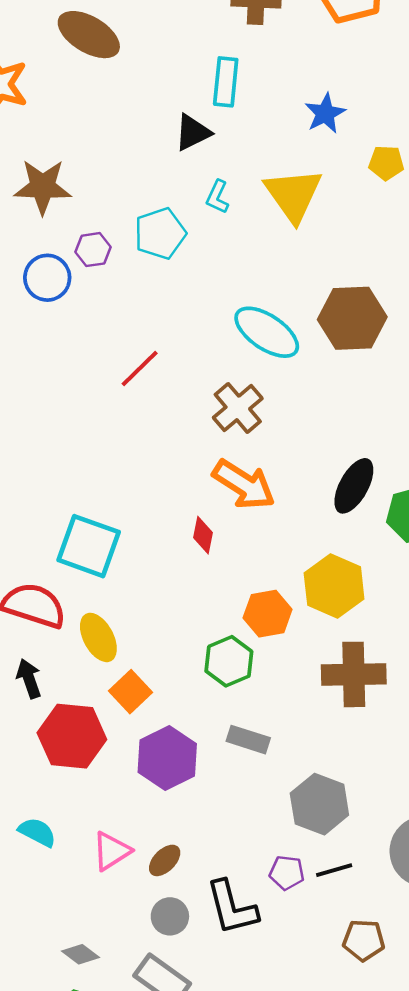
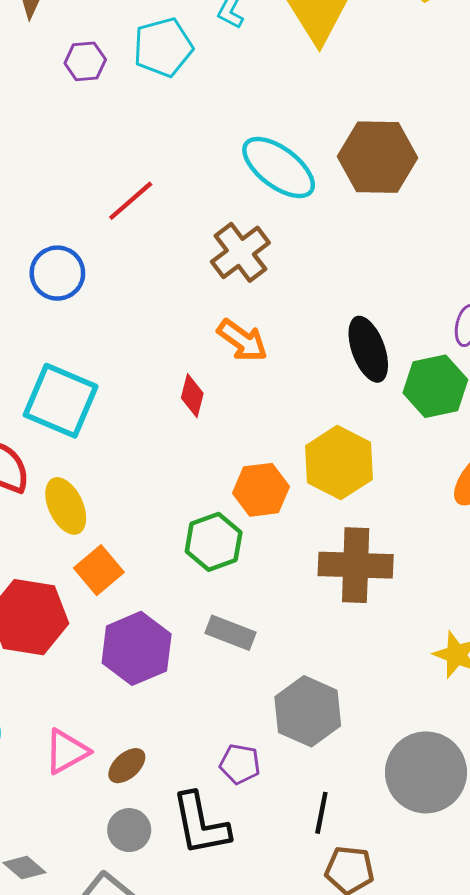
blue circle: (47, 278) -> (57, 273), moved
orange arrow: (244, 484) -> (242, 340), size x0.7
black ellipse: (354, 486) -> (368, 349), turned -52
black line: (334, 870) -> (321, 813), moved, turned -66
purple pentagon: (287, 873) -> (240, 764), moved

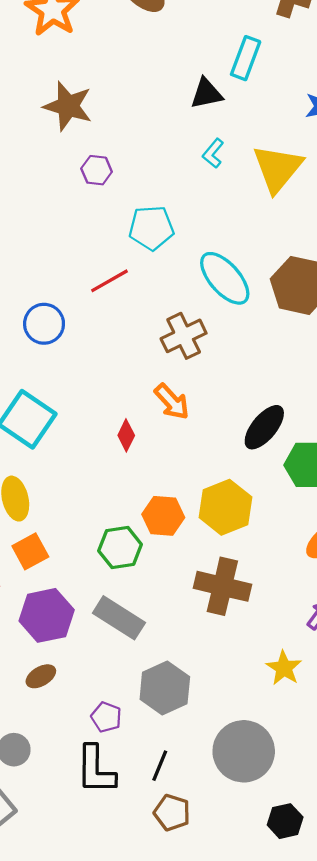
cyan pentagon: (163, 47) -> (151, 228), moved
black ellipse: (368, 349) -> (264, 427), turned 48
gray rectangle: (230, 633) -> (119, 618), size x1.4
brown ellipse: (127, 766) -> (41, 676), moved
black L-shape: (201, 824) -> (96, 770), moved

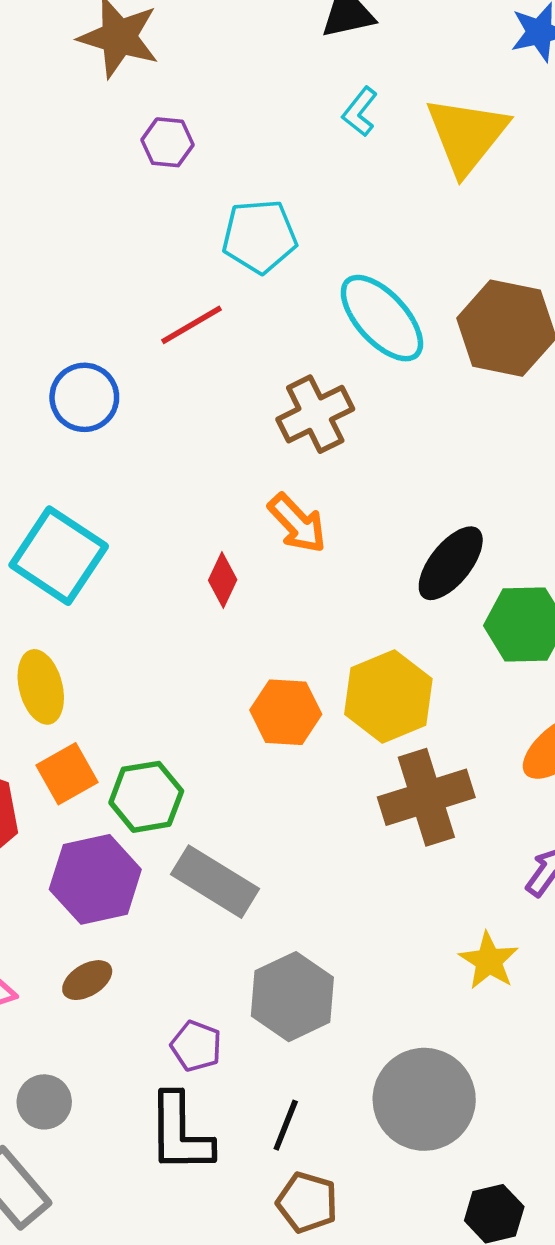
green hexagon: (120, 548) -> (146, 797), moved
brown cross: (222, 586) -> (426, 797), moved, turned -30

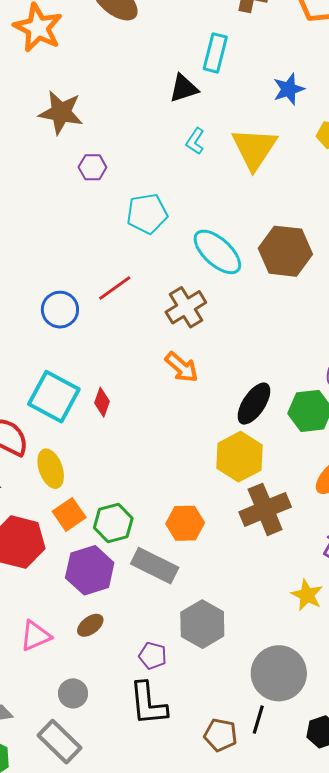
red line: (192, 325) -> (115, 288), moved
black ellipse: (451, 563) -> (254, 404), moved
red diamond: (223, 580) -> (102, 402), moved
orange hexagon: (286, 712) -> (185, 523), moved
black line: (286, 1125) -> (258, 720), moved

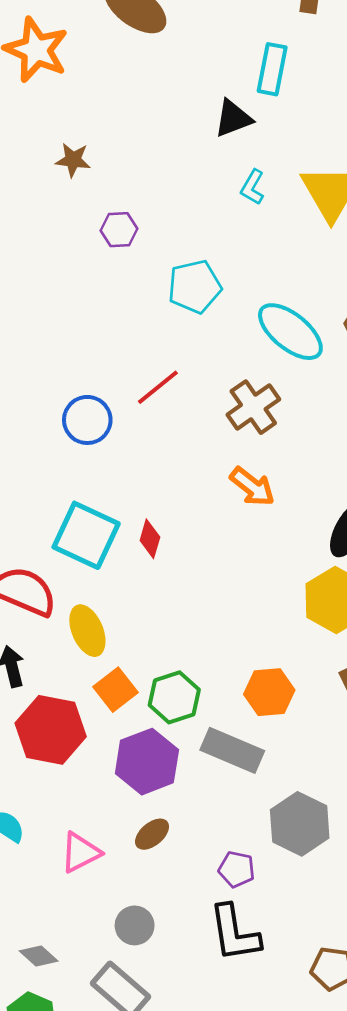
brown star: (61, 113) -> (73, 160), size x0.6

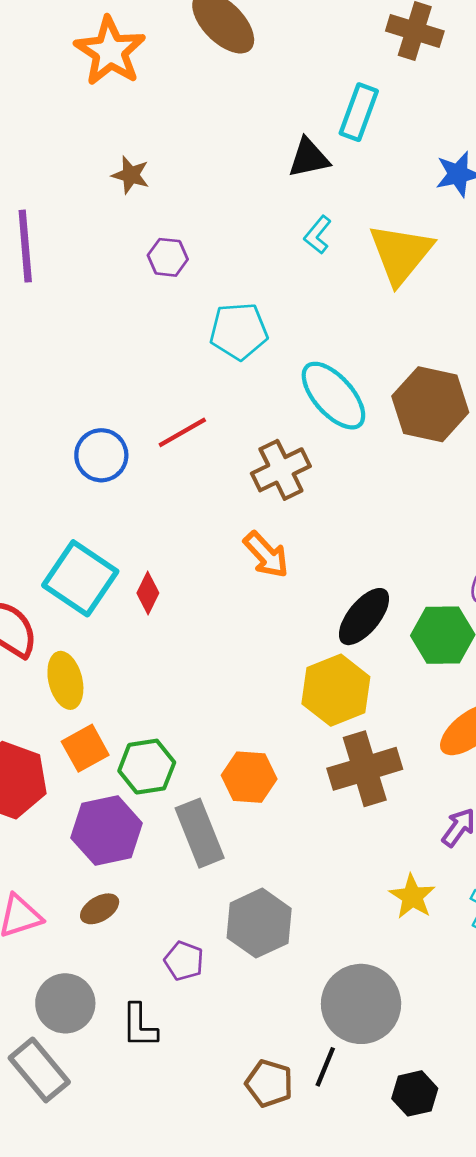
gray rectangle: (232, 750) -> (200, 833), turned 36
gray circle: (135, 925) -> (65, 1003), size x1.4
black L-shape: (234, 933) -> (139, 1026), moved, size x0.7

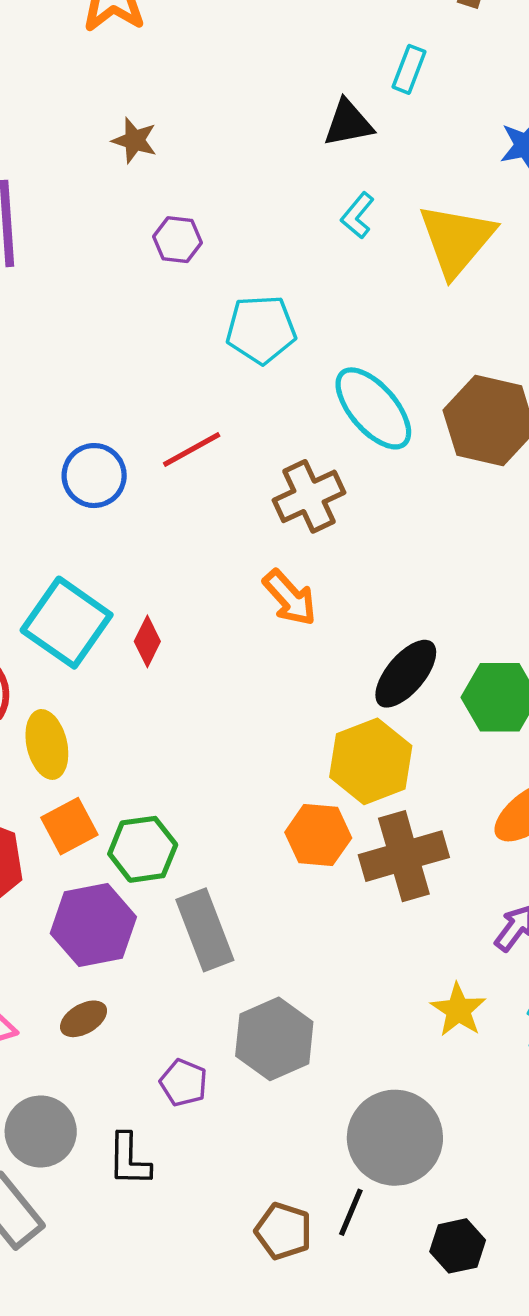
cyan rectangle: (359, 112) -> (409, 69), size x0.7
orange hexagon: (249, 777) -> (318, 835), moved

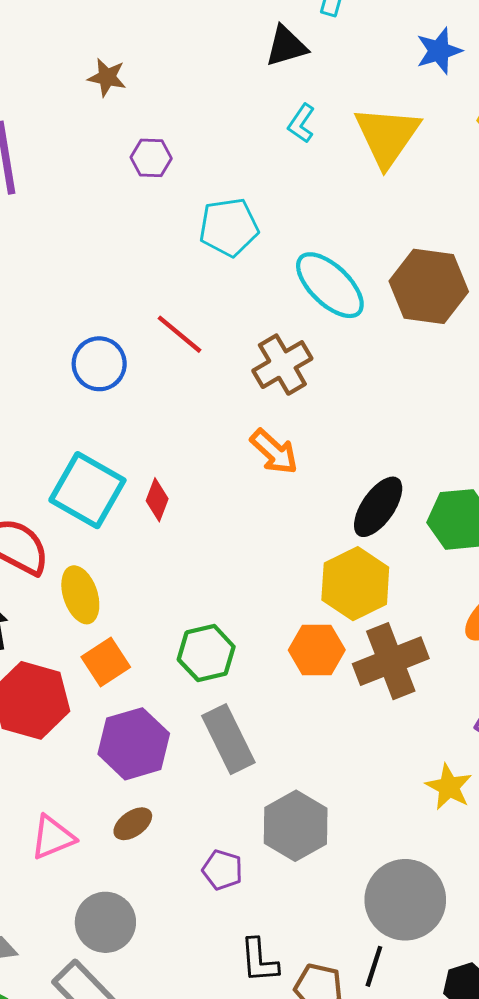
red line: (192, 450) -> (180, 334), turned 74
green hexagon: (143, 849) -> (206, 653), moved
black L-shape: (129, 1160) -> (259, 961), moved

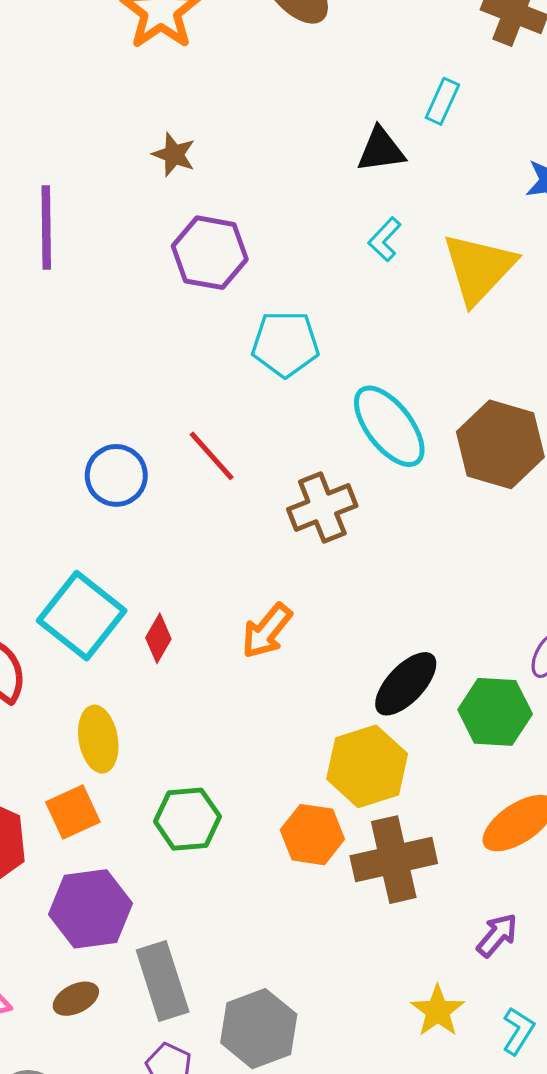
purple hexagon: (151, 158) -> (210, 253), size x1.6
orange arrow: (274, 452) -> (267, 631), moved, turned 78
yellow ellipse: (80, 595) -> (98, 739), moved
gray rectangle: (228, 739) -> (163, 981), moved

